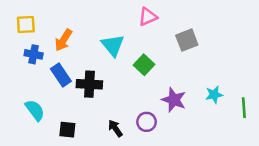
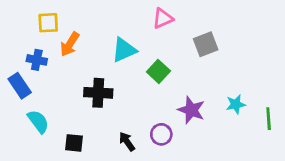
yellow square: (26, 24) -> (48, 23), moved
cyan triangle: (113, 45) -> (124, 50), turned 45
blue rectangle: (61, 75) -> (20, 86), moved

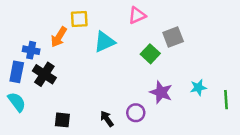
yellow square: (48, 23) -> (79, 19), moved
green square: (158, 71) -> (150, 54), moved
blue rectangle: (20, 86) -> (17, 72), turned 45
black cross: (98, 93) -> (44, 74), moved, turned 30
cyan semicircle: (38, 121) -> (17, 102), moved

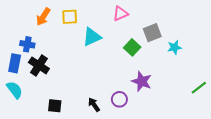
orange arrow: (59, 37) -> (43, 17), moved
cyan star: (198, 87) -> (174, 47), moved
green line: (226, 100) -> (199, 88), turned 56

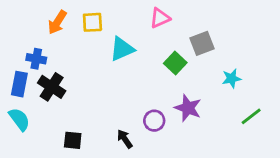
cyan star: (174, 47) -> (231, 78), moved
green line: (199, 88) -> (251, 116), moved
purple circle: (119, 99) -> (154, 121), moved

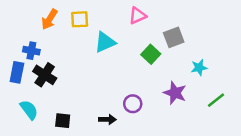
purple star: (188, 108) -> (175, 93), moved
cyan semicircle: (19, 119) -> (29, 110), moved
black arrow: (125, 139) -> (107, 119), turned 126

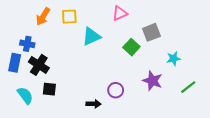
black square: (63, 121) -> (49, 89), moved

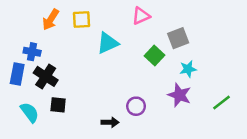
cyan star: (174, 59) -> (188, 69), moved

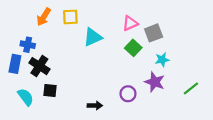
pink triangle: (141, 16) -> (130, 23), moved
purple circle: (136, 106) -> (128, 94), moved

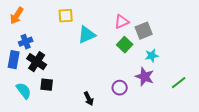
orange arrow: (44, 17) -> (17, 16), moved
blue cross: (28, 45) -> (26, 42), turned -32
black arrow: (95, 105) -> (89, 99), turned 64

